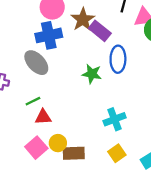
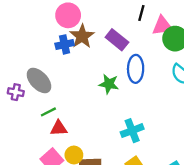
brown star: (83, 20) -> (82, 36), moved
blue cross: (49, 35) -> (65, 44), size x0.7
gray ellipse: (36, 63) -> (39, 80), moved

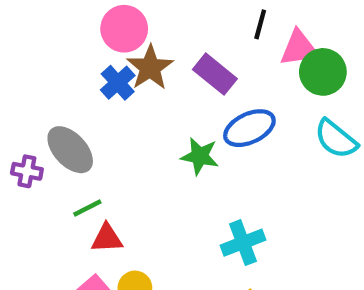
blue cross: (65, 44) -> (118, 83), turned -30
blue ellipse: (136, 69) -> (249, 128), turned 64

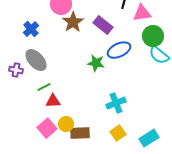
green circle: (323, 72) -> (153, 36), moved
blue cross: (118, 83) -> (31, 29), moved

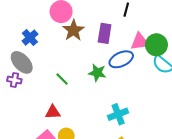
pink triangle: (142, 13) -> (140, 42), moved
purple rectangle: (103, 25) -> (105, 33), turned 60
gray ellipse: (36, 60) -> (22, 62), moved
green line: (44, 87) -> (62, 79), moved, turned 72

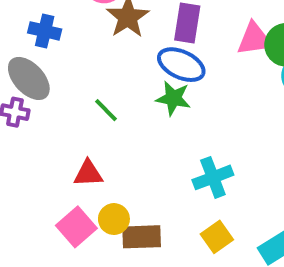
blue cross: (30, 38) -> (45, 31), turned -35
blue ellipse: (121, 59) -> (181, 65), moved, turned 50

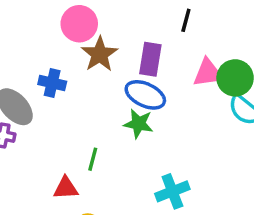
blue cross: (45, 31) -> (52, 83), moved
green line: (106, 110) -> (93, 159), moved, turned 60

